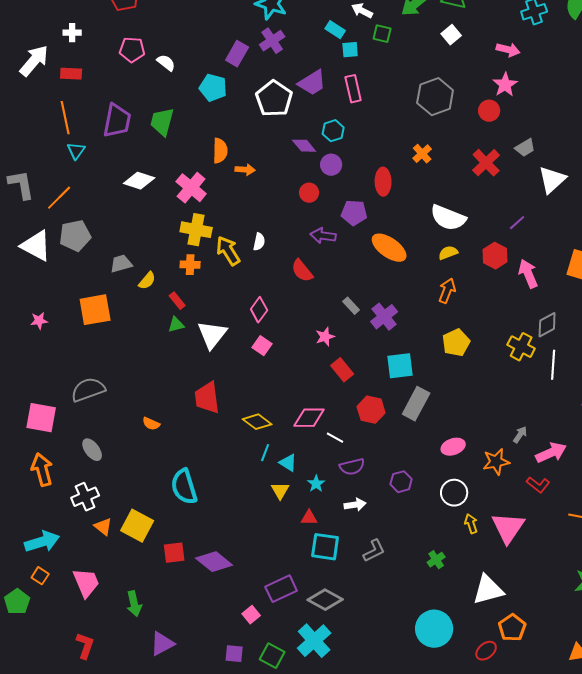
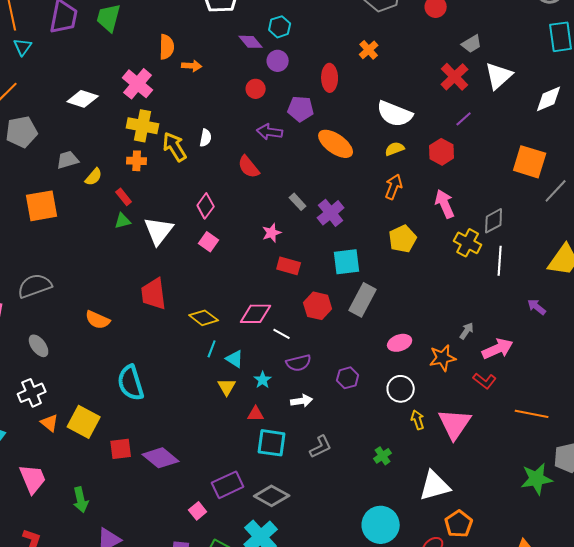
red cross: (486, 163) -> (455, 77), moved
white diamond: (139, 181) -> (83, 99), moved
pink arrow: (528, 274) -> (445, 204), moved
red rectangle: (342, 370) -> (289, 266), turned -35
orange semicircle: (151, 424) -> (98, 320), size x1.4

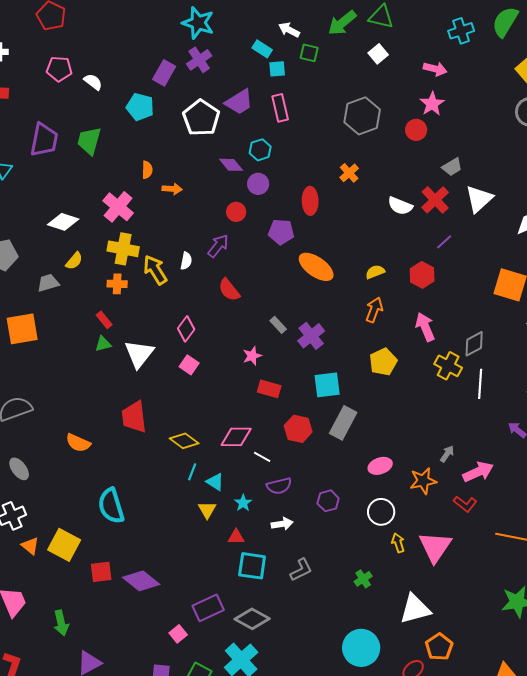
orange semicircle: (167, 47) -> (147, 170), size x0.7
white semicircle: (395, 114) -> (400, 206), moved, size x0.7
purple arrow: (270, 132) -> (218, 246), moved, turned 120
yellow semicircle: (94, 177) -> (74, 261), moved

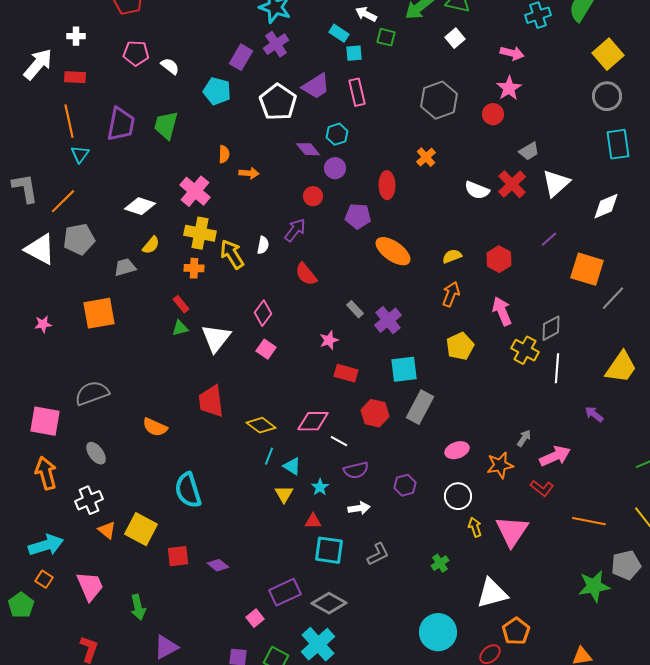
purple line: (444, 242) -> (549, 239), moved
purple diamond: (141, 581) -> (218, 565), size x0.6

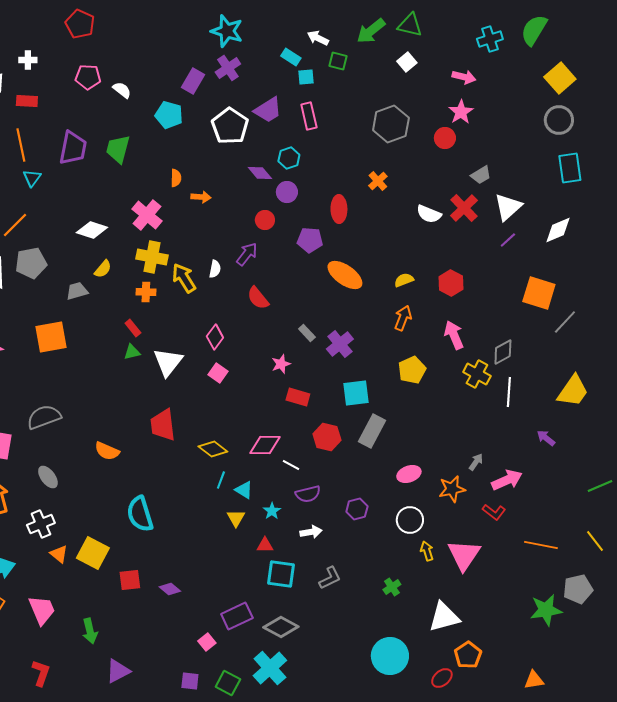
purple line: (549, 239) -> (508, 240), moved

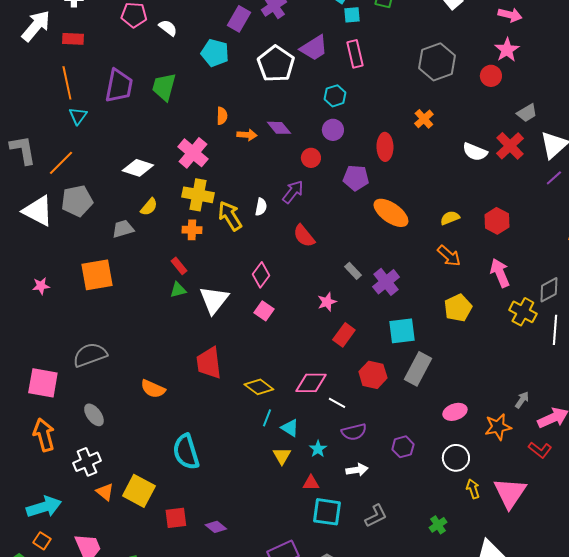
purple diamond: (260, 173) -> (279, 128), moved
orange arrow: (403, 318) -> (449, 256), turned 110
red rectangle: (298, 397) -> (344, 335), turned -70

